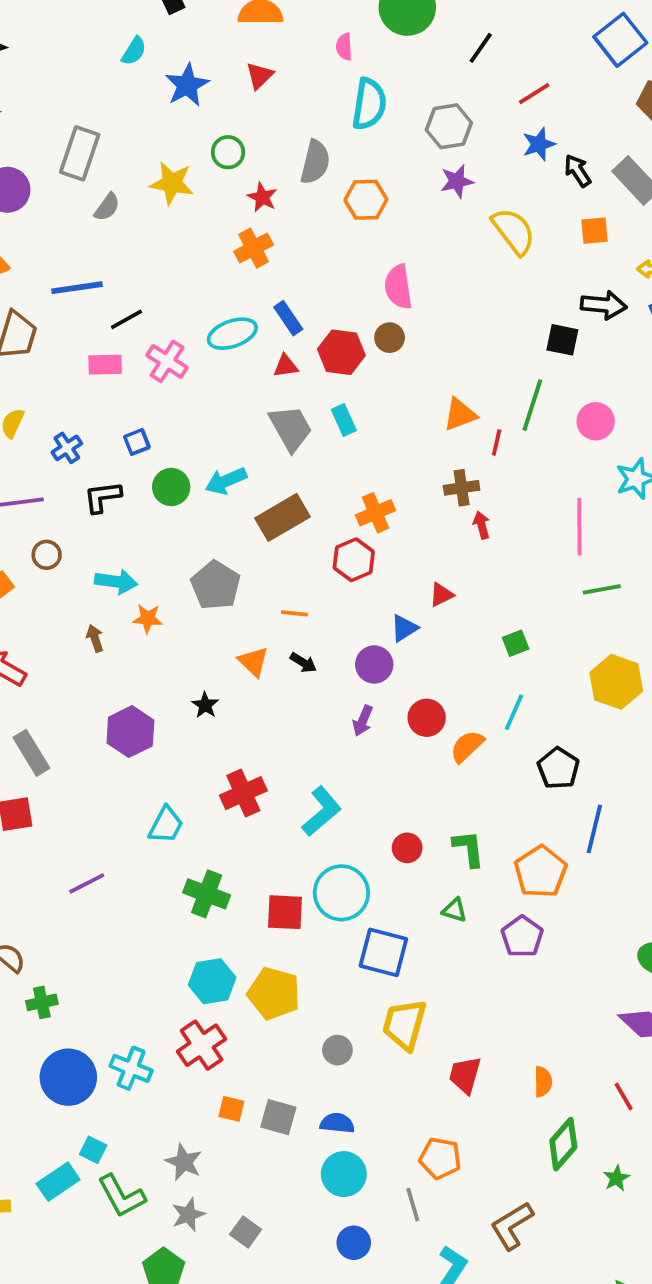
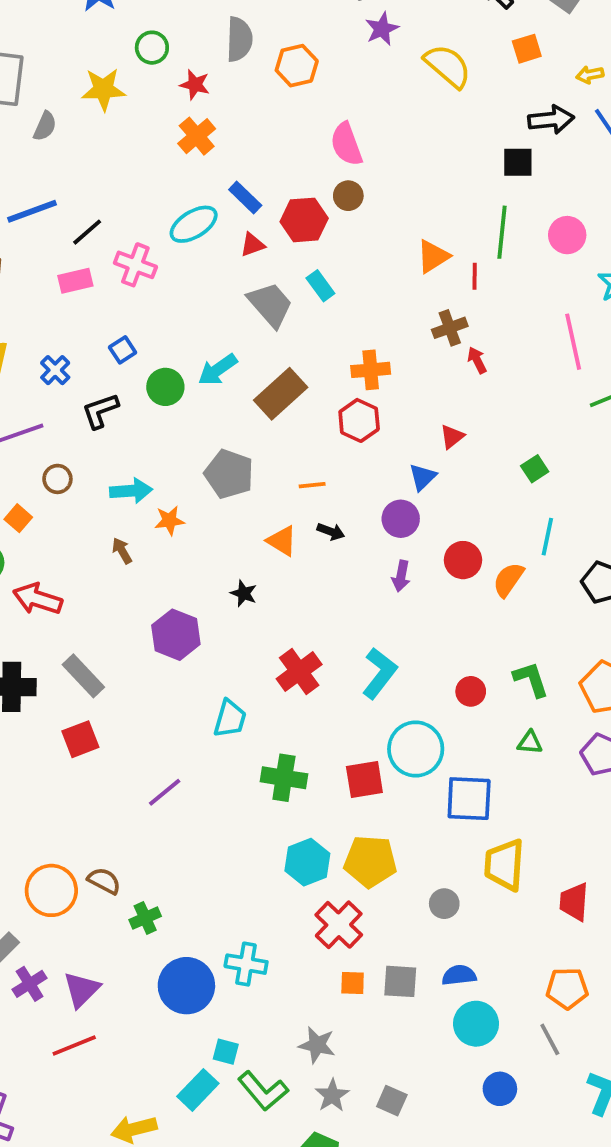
orange cross: (375, 513) -> (371, 370), turned 30
red cross: (202, 1045) -> (339, 925), moved

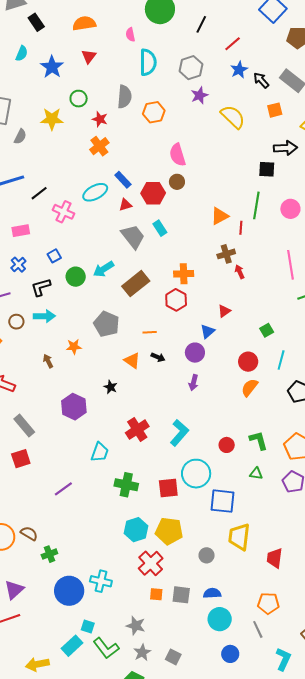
pink rectangle: (75, 281) -> (21, 231), moved
cyan arrow: (131, 491) -> (44, 316), moved
cyan line: (547, 537) -> (281, 360), moved
red circle: (463, 560) -> (248, 362), moved

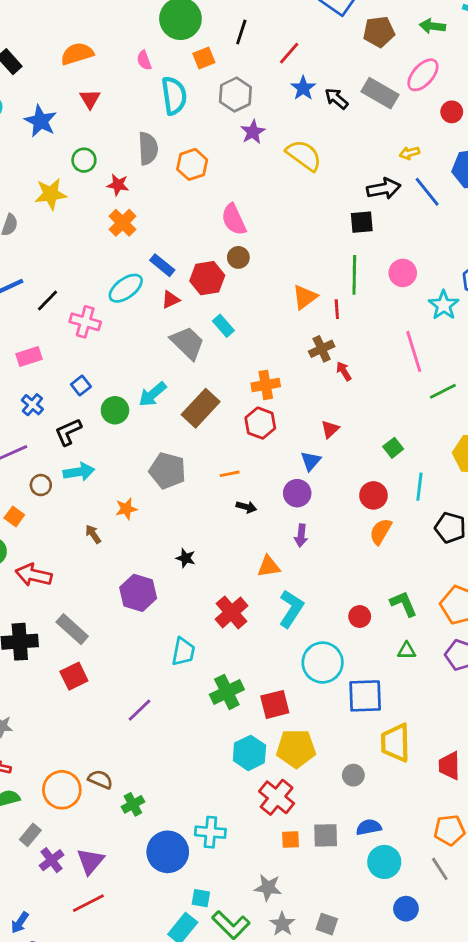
orange square: (275, 110) -> (204, 58), moved
orange triangle: (132, 361) -> (269, 566), moved, turned -36
green cross: (126, 485) -> (227, 692), turned -30
red square: (168, 488) -> (275, 704), moved

